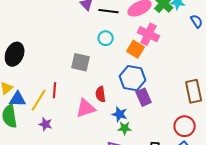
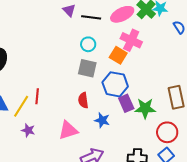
gray square: (81, 62) -> (87, 68), moved
pink triangle: (86, 108) -> (68, 130), moved
green star: (125, 128) -> (145, 108), moved, size x1.5

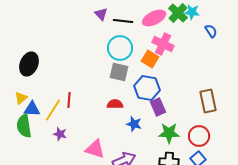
cyan circle: (88, 44) -> (120, 48), size x1.6
red semicircle: (83, 100) -> (115, 104), turned 98
green star: (145, 108) -> (169, 133), moved
pink triangle: (68, 130) -> (95, 149), moved, turned 35

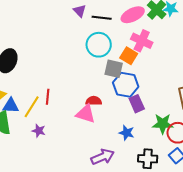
gray square: (119, 72) -> (114, 69), moved
blue star: (134, 124) -> (127, 133), moved
green star: (169, 133) -> (163, 124), moved
pink triangle: (95, 149) -> (86, 114), moved

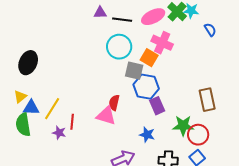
purple triangle: (80, 11) -> (100, 13), turned -48
red line: (48, 97) -> (72, 122), moved
red semicircle: (94, 101) -> (114, 103), turned -77

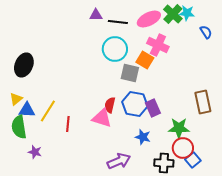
blue hexagon: (146, 87) -> (135, 104), moved
purple star: (59, 133) -> (35, 152), moved
red circle: (198, 135) -> (183, 148), moved

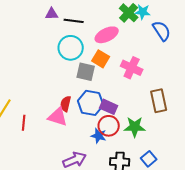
pink ellipse: (149, 19) -> (107, 35), moved
blue semicircle: (206, 32) -> (162, 31), size x1.5
pink cross: (158, 45) -> (132, 68), moved
purple rectangle: (153, 108) -> (109, 107), turned -42
red circle: (183, 148) -> (109, 126), moved

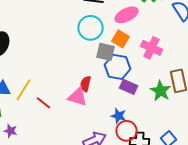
blue hexagon: (91, 103) -> (118, 67), moved
red line: (24, 123) -> (44, 103), turned -56
red circle: (109, 126) -> (127, 131), moved
green star: (135, 127) -> (161, 91), moved, turned 30

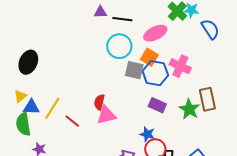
blue hexagon: (118, 67) -> (155, 73), moved
red semicircle: (86, 84) -> (99, 102), moved
pink triangle: (78, 97) -> (106, 115), turned -30

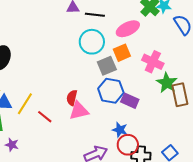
orange square: (149, 57) -> (122, 53), turned 36
gray square: (134, 70) -> (107, 66), turned -36
blue hexagon: (155, 73) -> (111, 91), moved
green star: (189, 109) -> (167, 83), moved

